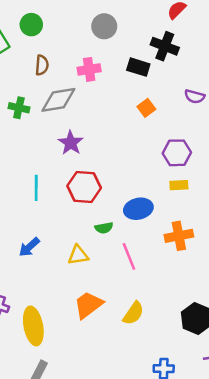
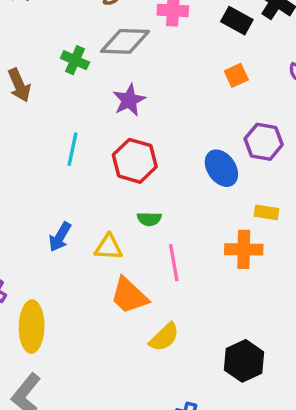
green cross: (19, 108) -> (75, 60), moved
yellow rectangle: (179, 185) -> (267, 212), moved
blue ellipse: (138, 209) -> (221, 168), moved, turned 56
blue arrow: (29, 247) -> (60, 237), moved, turned -30
orange trapezoid: (88, 305) -> (129, 296), moved, turned -112

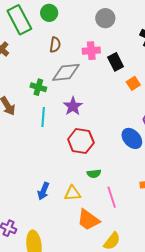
black rectangle: (237, 21) -> (116, 62), moved, turned 42
cyan line: (73, 149) -> (43, 117), moved

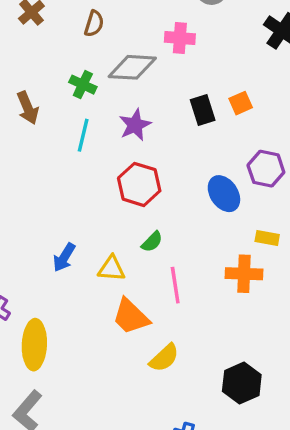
brown semicircle: (55, 45) -> (94, 24), moved
black rectangle: (116, 62) -> (203, 110), moved
green semicircle: (94, 174) -> (152, 242), turned -48

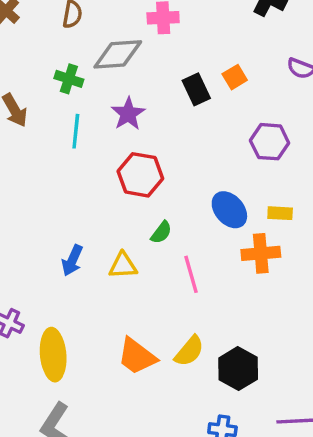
blue ellipse: (224, 194) -> (229, 210), moved
orange trapezoid: (131, 317) -> (137, 356), moved
black hexagon: (242, 383) -> (238, 369), moved

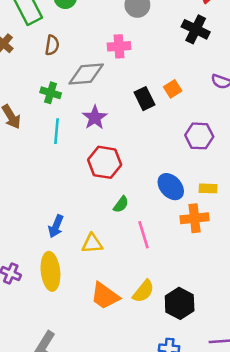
yellow triangle: (123, 266) -> (92, 244), moved
yellow ellipse: (53, 355) -> (50, 271), moved

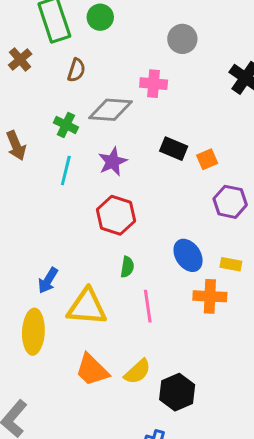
orange square: (173, 89) -> (207, 159), moved
black rectangle: (144, 99) -> (174, 149), turned -50
green semicircle: (121, 204) -> (127, 267), turned -36
yellow triangle: (92, 244) -> (87, 307), size x1.6

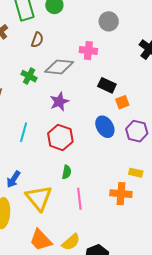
black rectangle: (174, 149) -> (107, 85), moved
cyan line: (66, 170) -> (24, 132), moved
blue ellipse: (188, 255) -> (105, 127), moved
yellow triangle: (87, 307) -> (39, 198), turned 44

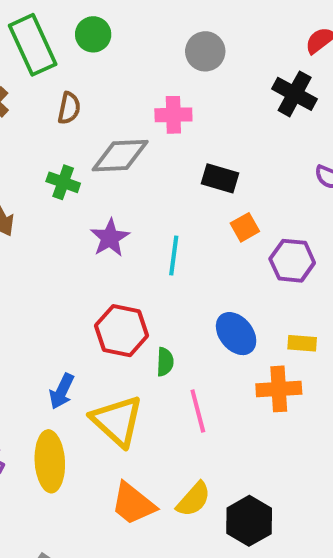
purple star: (59, 102) -> (110, 238), moved
orange square: (122, 102) -> (245, 227), moved
blue ellipse: (105, 127) -> (236, 334), moved
cyan line: (24, 132) -> (174, 256), moved
red hexagon: (60, 137) -> (122, 331), moved

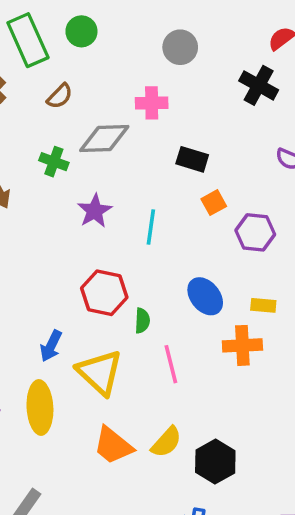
brown semicircle: (69, 108) -> (60, 96), turned 32

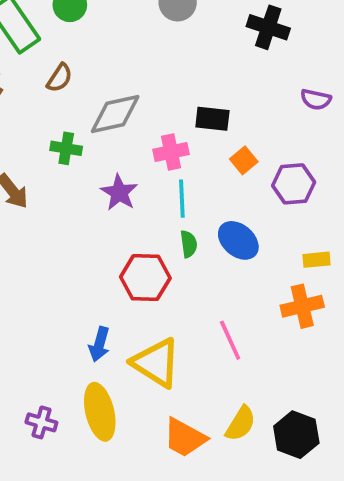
pink cross: (152, 103) -> (171, 152), moved
blue ellipse: (205, 296) -> (238, 240), moved
green semicircle: (142, 321) -> (189, 244), moved

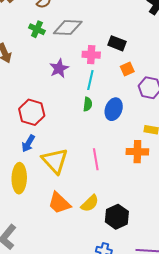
green cross: (66, 148) -> (37, 29), moved
blue ellipse: (238, 240) -> (114, 109), turned 55
red hexagon: (145, 277) -> (32, 112), moved

